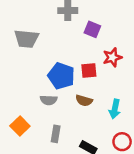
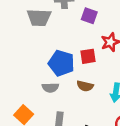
gray trapezoid: (26, 39) -> (39, 18), moved

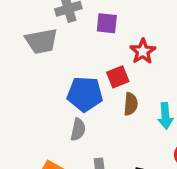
brown semicircle: (85, 86) -> (131, 104), moved, turned -84
gray semicircle: (50, 88) -> (78, 130), turned -63

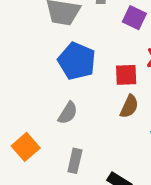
blue pentagon: (85, 94) -> (77, 61), moved

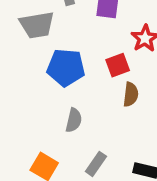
gray rectangle: (75, 161) -> (96, 164), turned 40

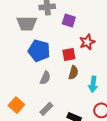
gray semicircle: (74, 120) -> (45, 78), moved

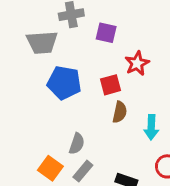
gray semicircle: (45, 78) -> (77, 144), moved
orange square: (16, 105) -> (50, 168), moved

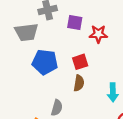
red star: (137, 63) -> (98, 34), moved, turned 30
brown semicircle: (120, 112) -> (79, 83), moved

